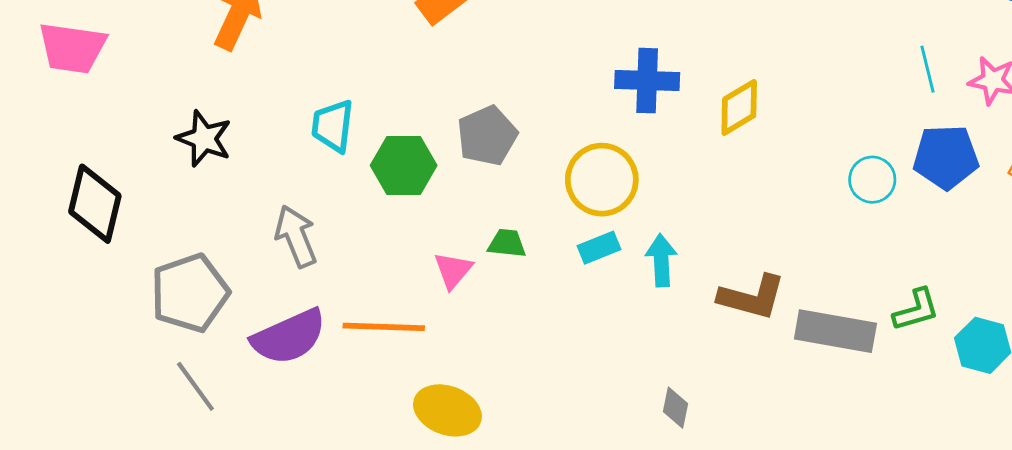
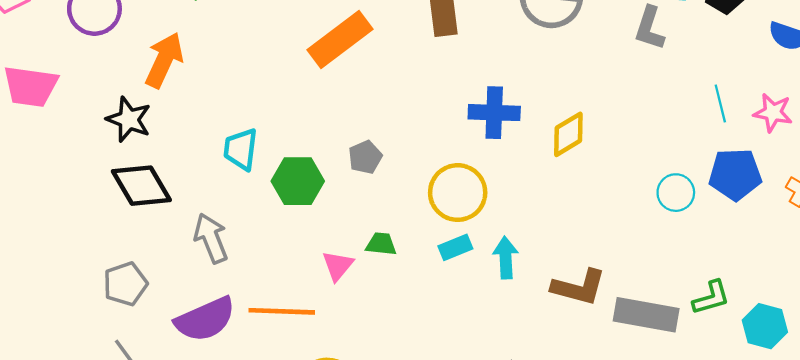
gray pentagon: (487, 136) -> (365, 157), size x0.7
black star: (204, 139) -> (129, 119), moved
black diamond: (95, 204) -> (141, 186), moved, turned -44
gray pentagon: (190, 293) -> (125, 284), size x0.7

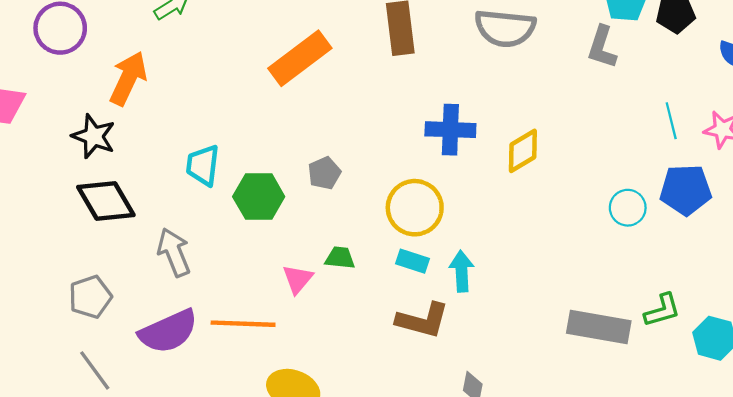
cyan rectangle: (455, 247) -> (413, 261), turned 40
brown L-shape: (579, 287) -> (423, 320), moved

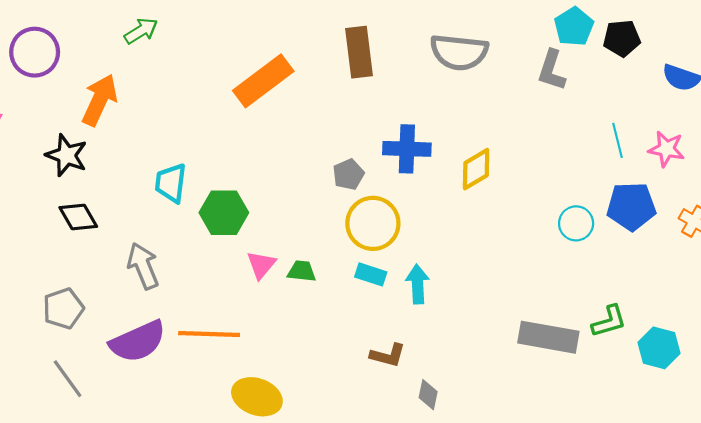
gray pentagon: (324, 173) -> (348, 174), moved
black diamond: (106, 201) -> (78, 217), size x0.7
pink triangle: (298, 279) -> (261, 265), moved
brown L-shape: (423, 320) -> (388, 355), moved, size x0.7

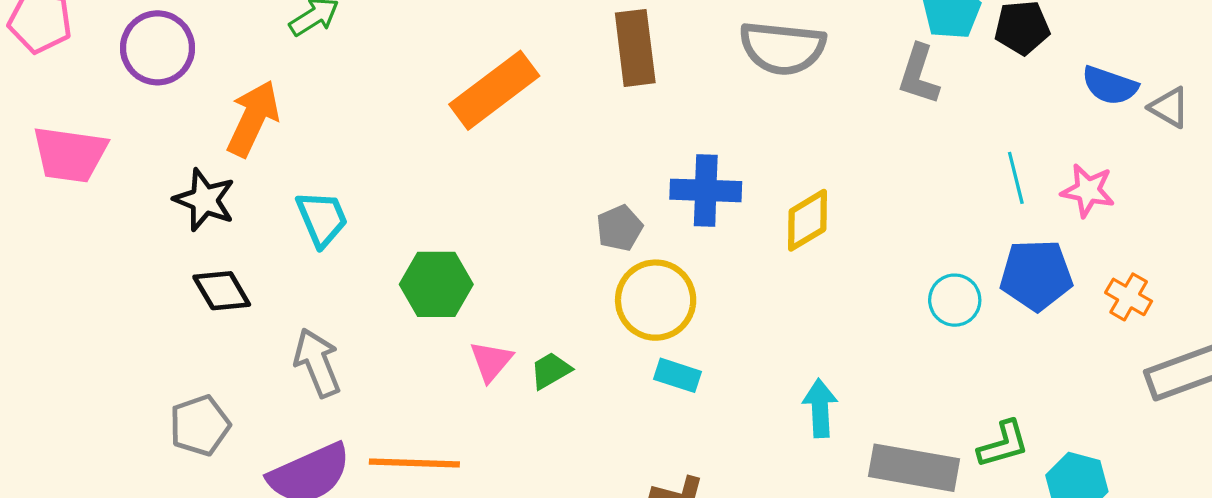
cyan trapezoid: (171, 183) -> (322, 219), moved, turned 150
green trapezoid: (302, 271) -> (551, 371), turned -36
cyan rectangle: (371, 274) -> (678, 375), moved
cyan arrow: (418, 284) -> (820, 408), moved

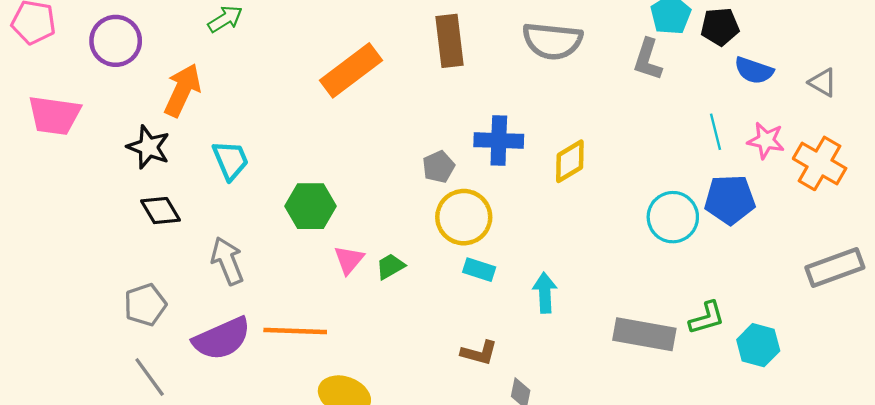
blue semicircle: (1110, 85) -> (754, 70), moved
orange cross: (1129, 297) -> (820, 163), moved, size x1.6
cyan circle: (955, 300) -> (673, 217), size x1.4
cyan arrow: (820, 408) -> (545, 293), moved

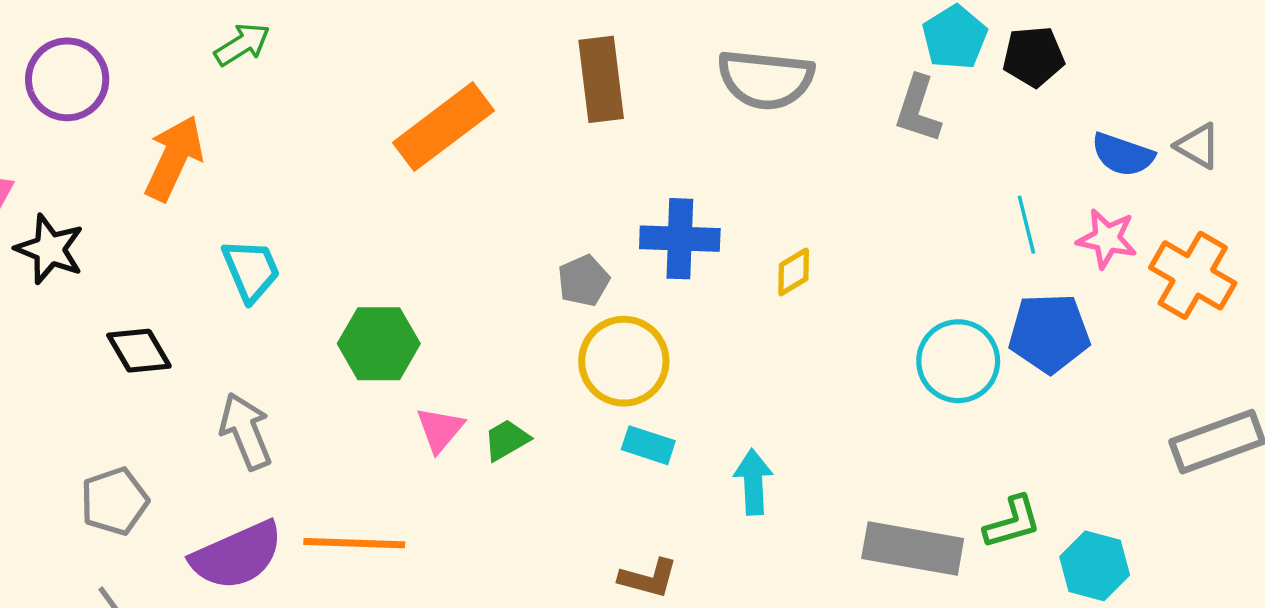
blue semicircle: (754, 70) -> (1123, 155), moved
black star: (148, 147) -> (50, 249), moved
yellow diamond: (570, 161) -> (794, 272), size x0.7

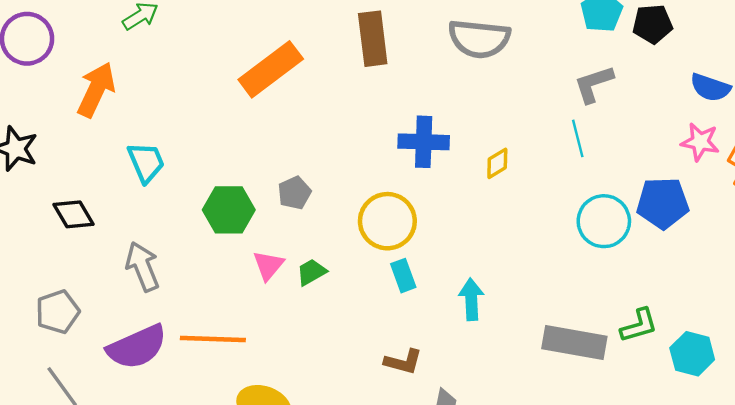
gray L-shape: (918, 109) -> (594, 84), moved, turned 54
cyan line: (1026, 225) -> (578, 138), moved
gray pentagon: (584, 281) -> (294, 193), moved
cyan rectangle: (648, 445) -> (403, 276), turned 52

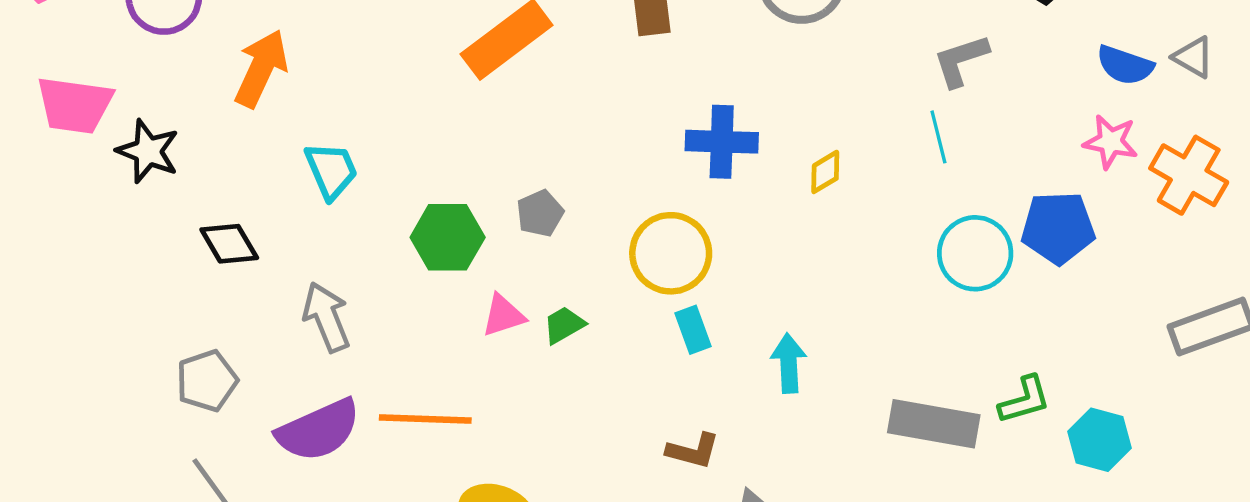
pink triangle: (268, 265) -> (503, 315), turned 32

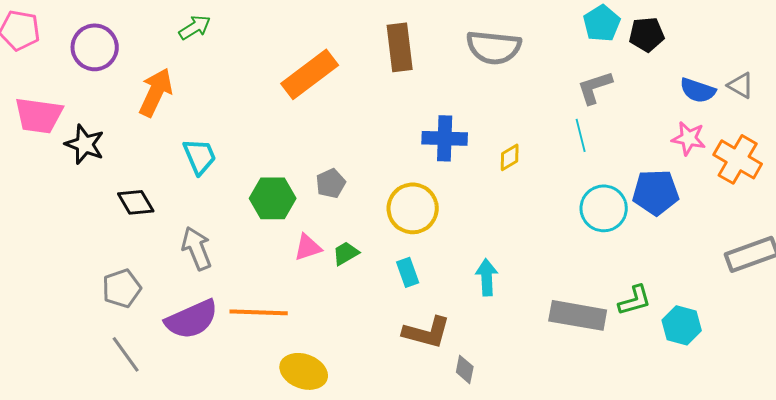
cyan rectangle: (693, 330) -> (408, 272), moved
brown L-shape: (693, 451) -> (427, 332), size x1.4

